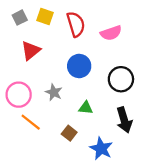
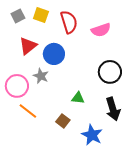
blue circle: (79, 66) -> (54, 54), moved
gray star: (54, 92) -> (41, 76), moved

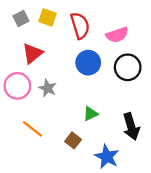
blue circle: (54, 54) -> (88, 63), moved
black circle: (110, 72) -> (128, 67), moved
pink circle: (17, 86) -> (17, 86), moved
green triangle: (78, 98) -> (91, 114), turned -32

